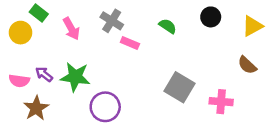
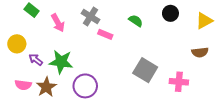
yellow circle: (21, 33) -> (17, 44), moved
brown semicircle: (247, 65) -> (200, 52), turned -49
pink semicircle: (19, 81) -> (23, 85), moved
brown star: (36, 108) -> (46, 87), moved

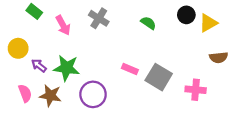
yellow triangle: (204, 21) -> (208, 23), moved
pink rectangle: (105, 34) -> (130, 69), moved
pink semicircle: (23, 85) -> (25, 93), turned -119
brown star: (46, 87) -> (50, 96), turned -30

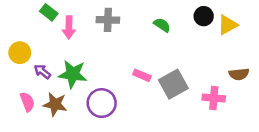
green rectangle: (34, 11) -> (49, 12), moved
gray cross: (99, 18) -> (108, 20), turned -30
pink arrow: (63, 25) -> (69, 27), turned 30
brown semicircle: (219, 58) -> (239, 74), moved
gray square: (159, 77) -> (173, 84), turned 30

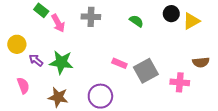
pink arrow: (69, 27) -> (58, 23), turned -30
purple circle: (102, 103) -> (100, 96), moved
brown star: (55, 104) -> (58, 97), moved

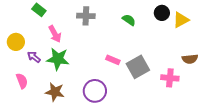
pink arrow: (58, 23) -> (55, 34), moved

